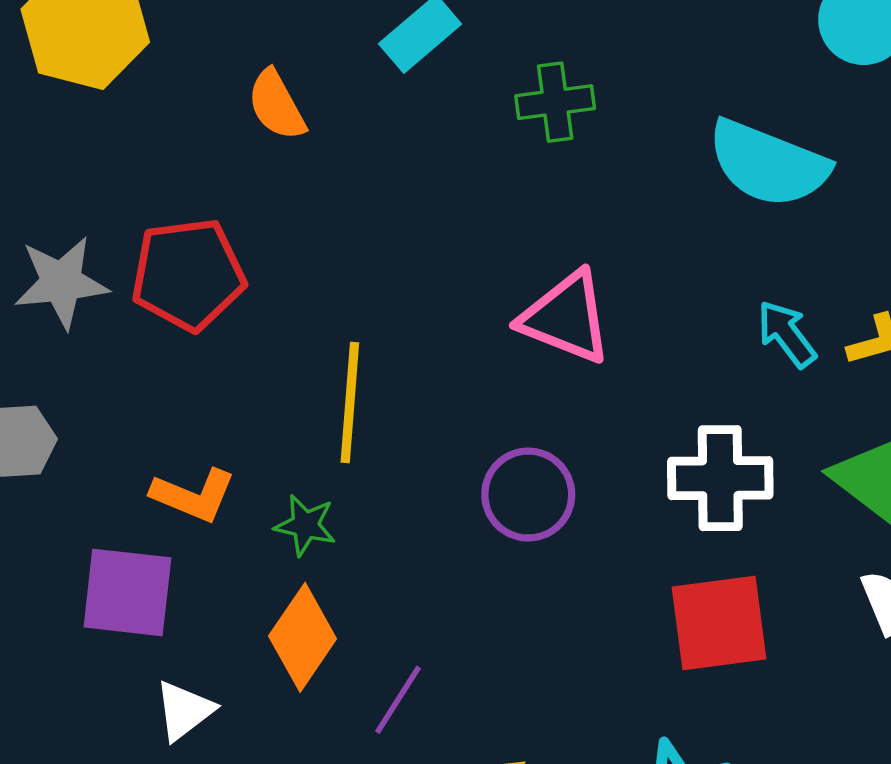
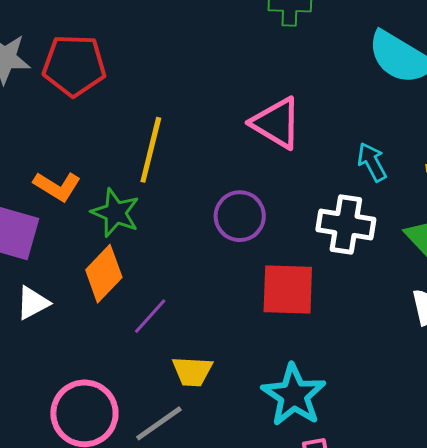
cyan arrow: (787, 334) -> (372, 162), moved
green star: (305, 525) -> (115, 213), size x1.4
red square: (719, 623) -> (288, 289), moved

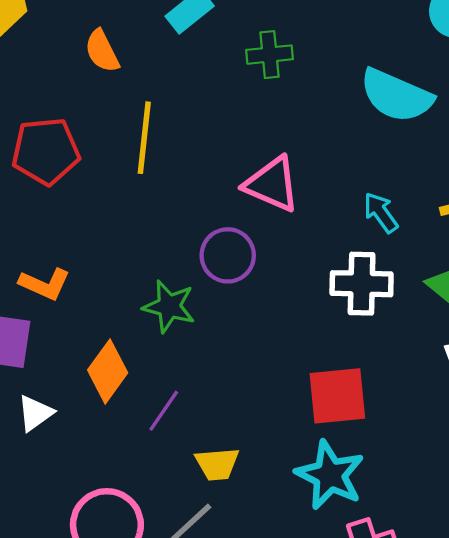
yellow line: (151, 150) -> (144, 138), moved
green star: (115, 213) -> (169, 306), moved
purple circle: (240, 216) -> (228, 255), moved
red square: (288, 289) -> (337, 396), moved

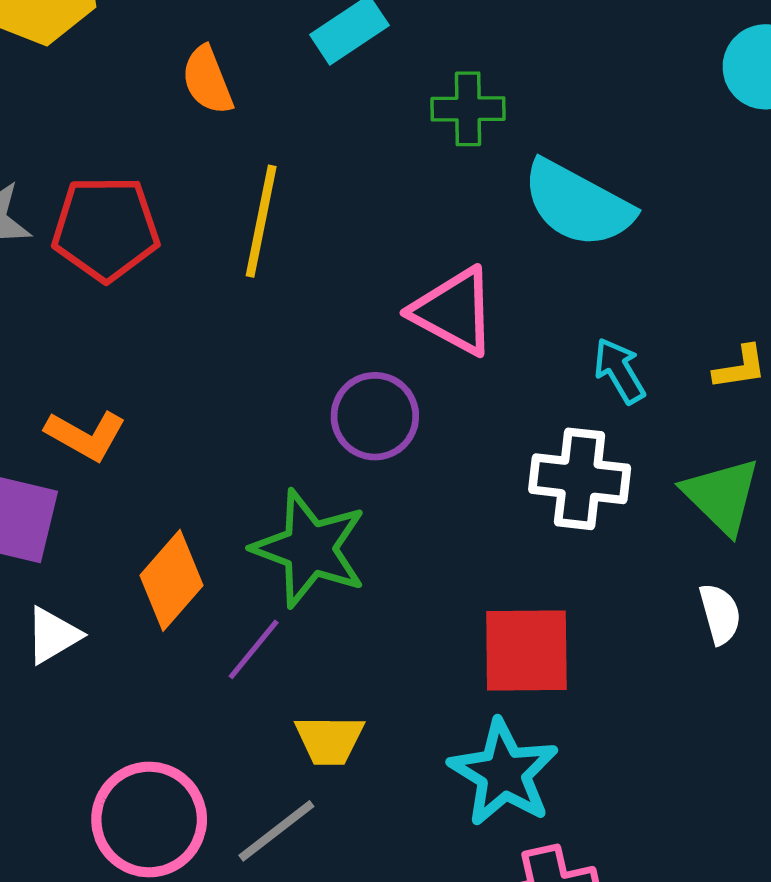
cyan semicircle: (396, 96) -> (578, 204), moved
green star: (169, 306) -> (310, 548), moved, size x1.4

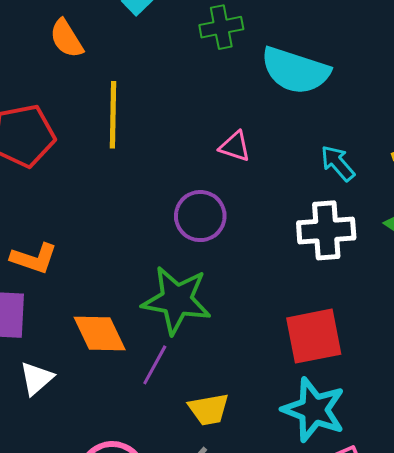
pink triangle: (454, 311) -> (235, 147), size x0.6
orange diamond: (172, 580) -> (100, 334), turned -56

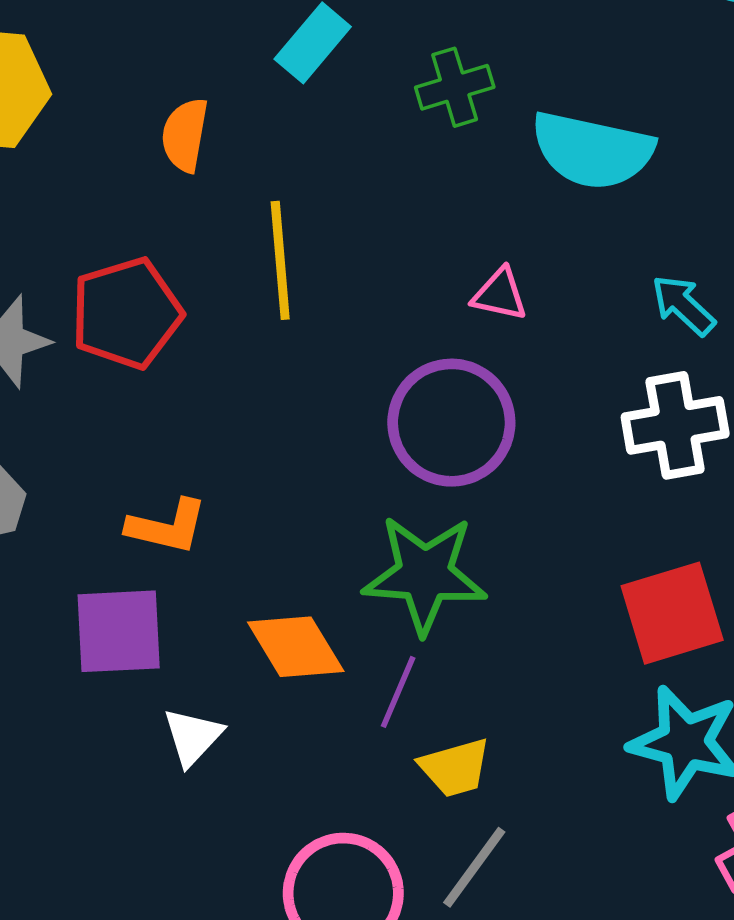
orange semicircle: (66, 39) -> (185, 135), turned 48
purple circle: (200, 216) -> (451, 423), size x1.4
yellow trapezoid: (209, 409) -> (455, 768), moved

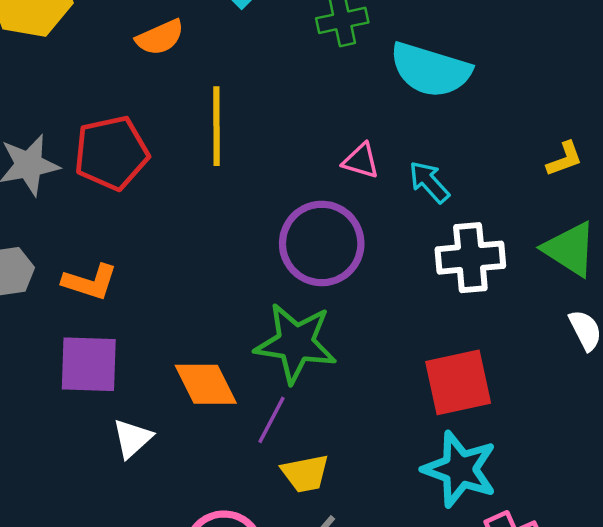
orange semicircle: (185, 135) -> (160, 37), turned -129
cyan arrow: (683, 305) -> (429, 182), moved
orange L-shape: (167, 527) -> (90, 282), moved

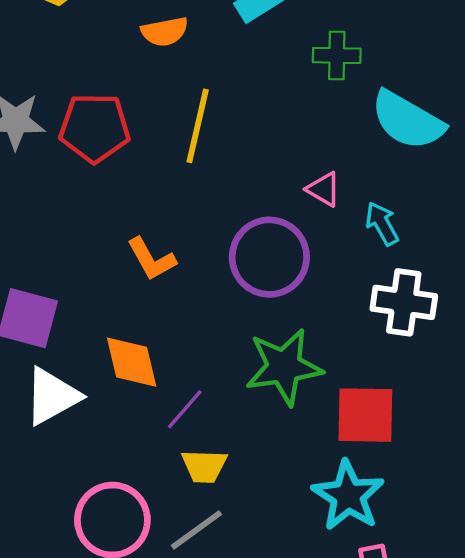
orange L-shape: (90, 282) -> (151, 259), moved, turned 30
green star: (296, 343) -> (284, 367), moved, turned -30
white triangle: (132, 438) -> (52, 396), size x1.5

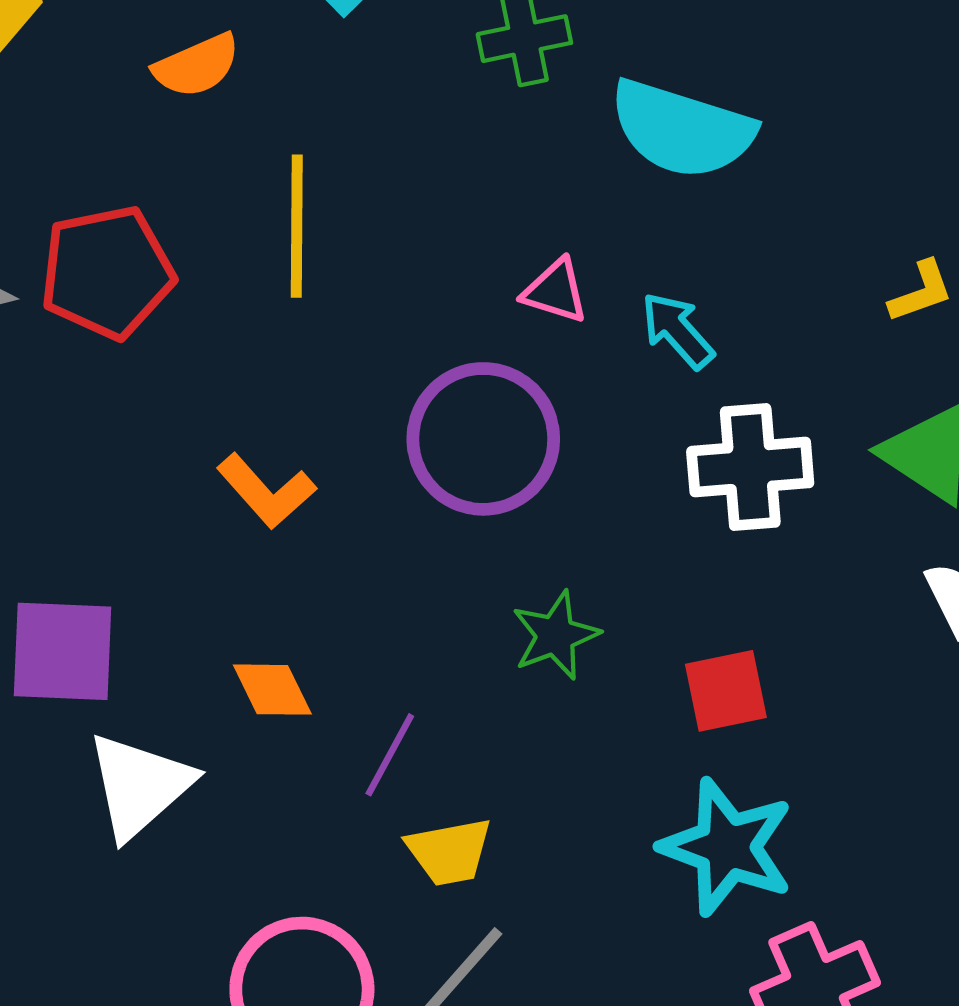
orange diamond: (132, 362) -> (272, 690), size x0.7
green star: (284, 367) -> (556, 635), size x0.6
red square: (365, 415) -> (726, 691), size x0.7

